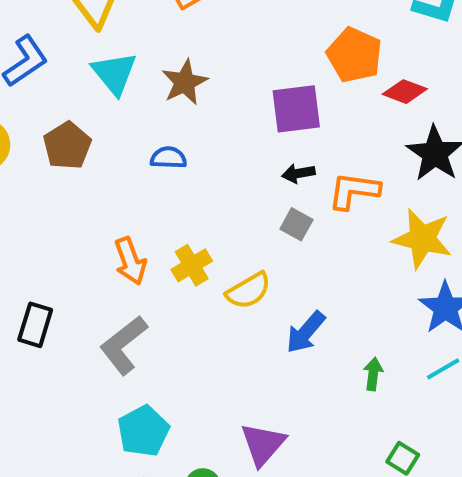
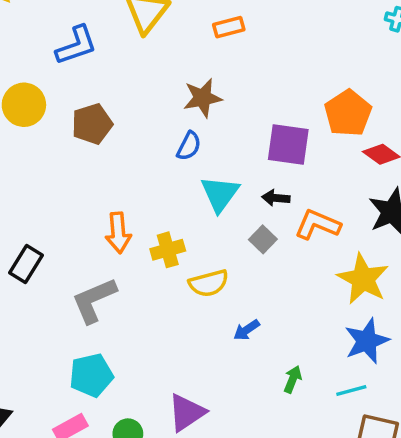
cyan triangle: (114, 73) -> (220, 194), moved
blue semicircle: (168, 158) -> (189, 146), moved, turned 100
blue arrow: (306, 332) -> (247, 330), size x0.7

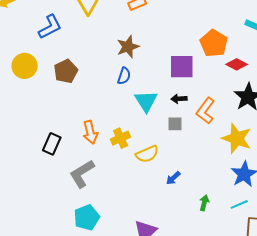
orange L-shape: (317, 225) -> (205, 111), turned -68
gray square: (263, 239) -> (175, 124), turned -35
black rectangle: (26, 264) -> (52, 144), moved

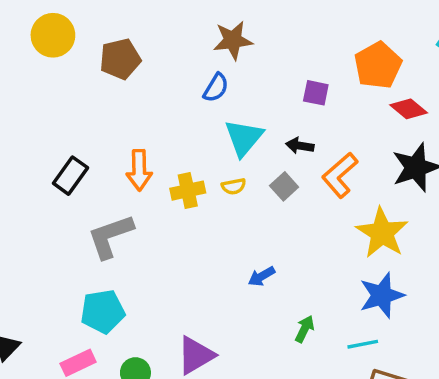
purple square: (182, 67) -> (316, 93), size x0.6
gray square: (175, 124) -> (284, 186), turned 35
yellow semicircle: (147, 154) -> (234, 186), moved, size x0.6

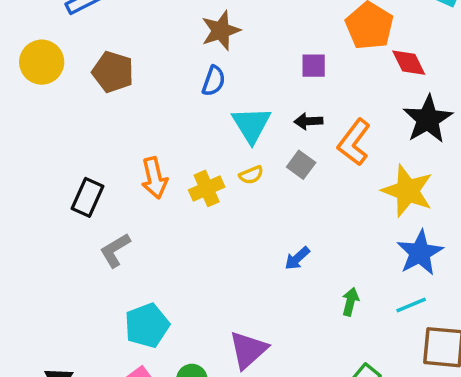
brown pentagon: (120, 59) -> (113, 72), turned -30
red diamond: (409, 109) -> (409, 63), turned 36
gray L-shape: (110, 236) -> (115, 250), moved, size x0.7

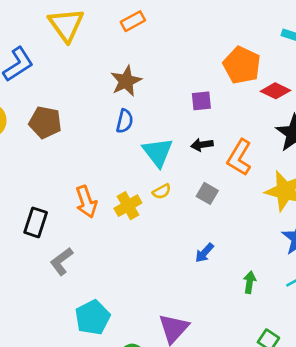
red diamond: (409, 63) -> (275, 91), turned -32
gray square: (301, 165) -> (207, 193), moved

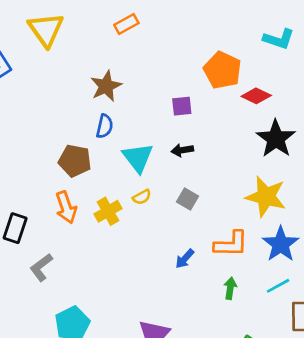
orange rectangle: (133, 21) -> (126, 24), moved
brown pentagon: (45, 122) -> (75, 161), moved
orange L-shape: (239, 157) -> (231, 244), moved, turned -120

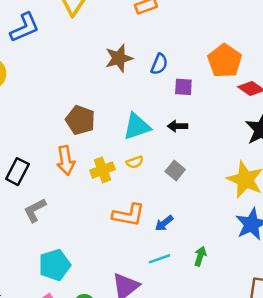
blue semicircle: (105, 126) -> (159, 64), moved
cyan triangle: (138, 158) -> (137, 126), turned 40
orange L-shape: (231, 244) -> (128, 215), moved
cyan line: (278, 286) -> (159, 259), moved

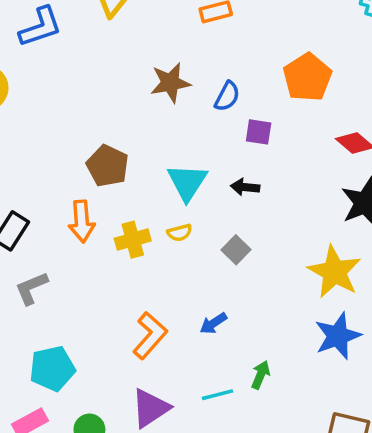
orange pentagon: (225, 61) -> (307, 77), moved
cyan triangle: (137, 126) -> (187, 182), turned -44
orange L-shape: (128, 215) -> (150, 335), moved, turned -64
cyan line: (159, 259) -> (218, 395), moved

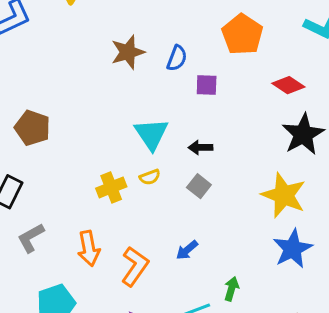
brown pentagon: (108, 166) -> (32, 128), moved
black arrow: (245, 187) -> (201, 147), moved
orange arrow: (82, 221) -> (89, 248), moved

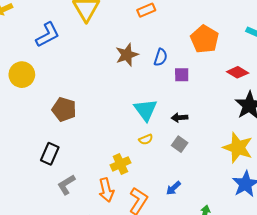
yellow cross: (111, 187) -> (120, 164), moved

